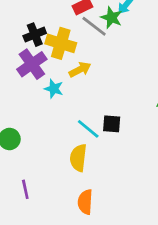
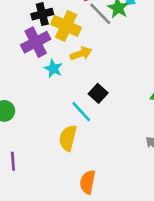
black square: (112, 124) -> (98, 93), moved, turned 30
orange semicircle: (85, 202) -> (88, 182), moved

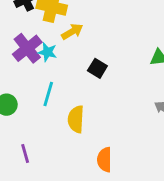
purple cross: (36, 42) -> (27, 48), moved
cyan line: (81, 112) -> (48, 94), moved, turned 70

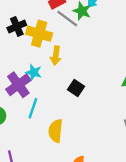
yellow arrow: (72, 32) -> (56, 56), turned 126
purple cross: (27, 48) -> (18, 85), moved

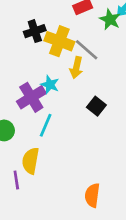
gray line: (67, 19) -> (87, 50), moved
yellow semicircle: (56, 131) -> (31, 161), moved

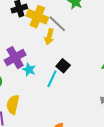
cyan star: (50, 85) -> (29, 70), moved
cyan line: (46, 125) -> (52, 79), moved

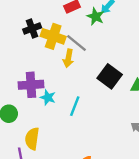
purple cross: (15, 58) -> (31, 85), turned 30
black square: (63, 66) -> (110, 76), moved, size x1.5

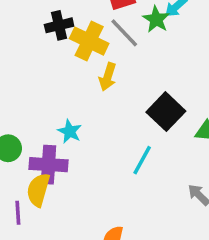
gray line: (77, 43) -> (124, 33), moved
purple cross: (31, 85) -> (49, 165), moved
cyan line: (75, 106) -> (142, 160), moved

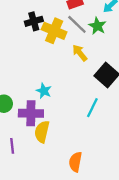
green star: (156, 19) -> (97, 26), moved
yellow arrow: (108, 77) -> (80, 53), moved, turned 126
yellow semicircle: (38, 190) -> (42, 132), moved

